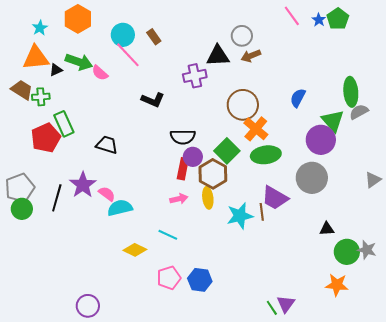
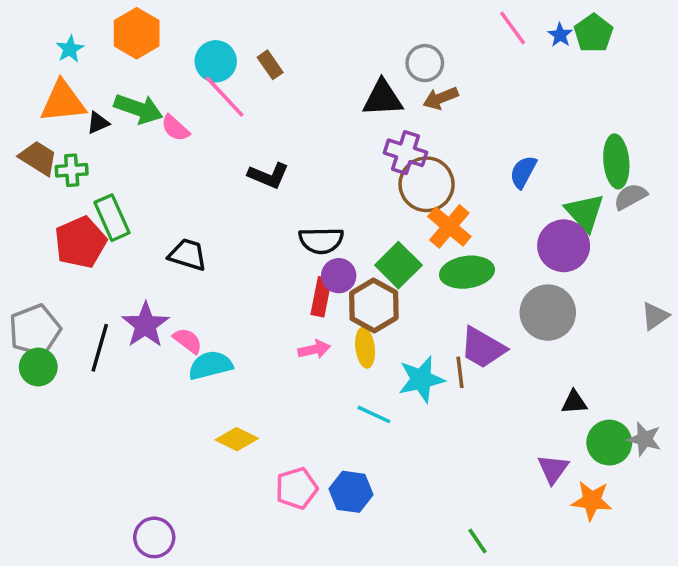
purple cross: (195, 76) -> (405, 153), moved, turned 30
cyan line: (168, 235) -> (374, 414), moved
purple triangle: (286, 304) -> (553, 469), moved

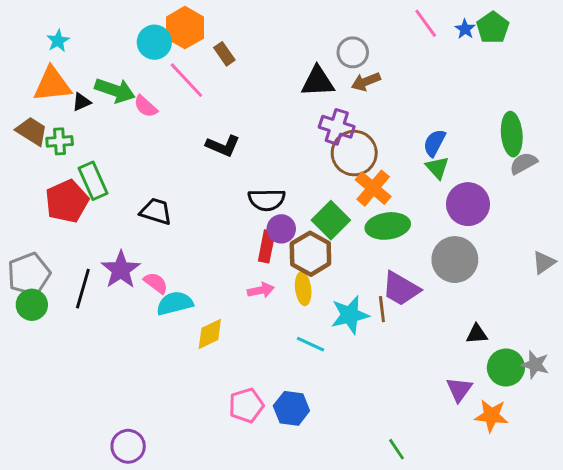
orange hexagon: (137, 33) -> (185, 28), moved
cyan circle: (216, 61) -> (154, 42), moved
green triangle: (585, 212) -> (437, 168), moved, size x0.7
yellow diamond: (237, 439) -> (210, 334), moved, turned -52

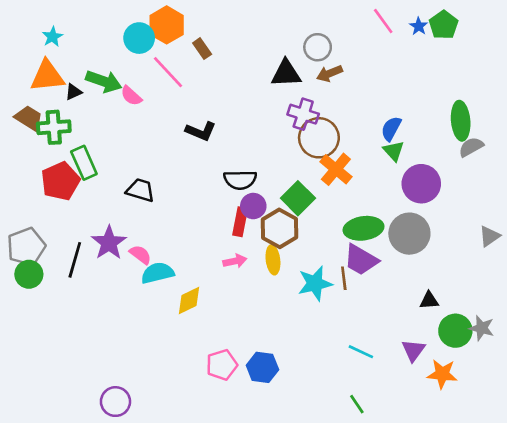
green cross: (60, 141) -> (54, 127), size x1.4
green ellipse: (388, 226) -> (364, 228), moved
cyan line: (310, 344) -> (361, 352), moved

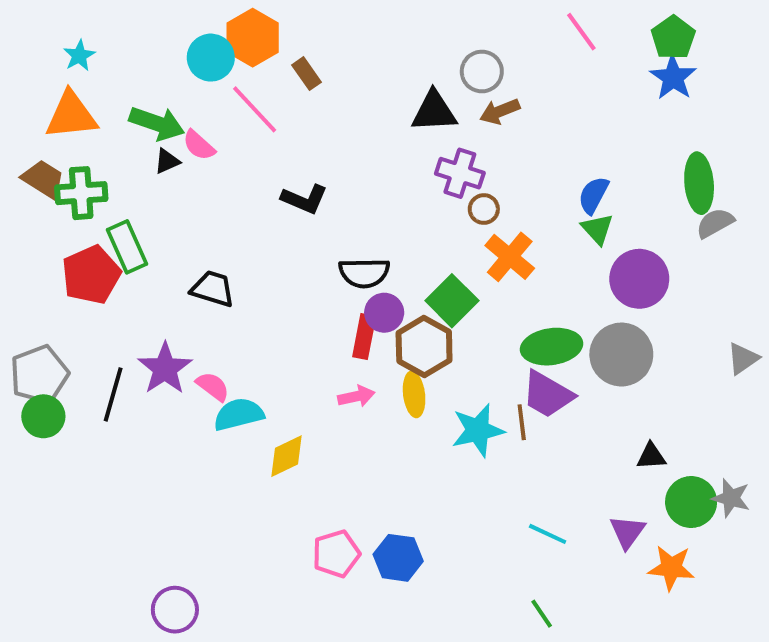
blue star: (419, 26) -> (673, 77), moved, size x1.6
black triangle: (73, 92) -> (167, 161), moved
brown circle: (319, 138) -> (484, 209), size x0.5

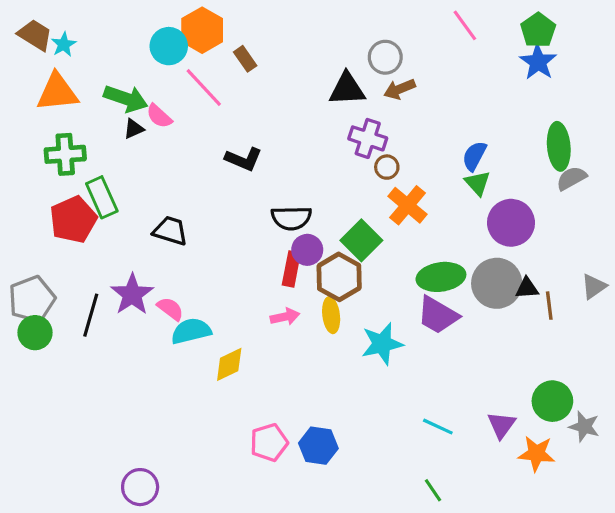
brown trapezoid: (43, 179) -> (35, 35), moved
brown line: (522, 422) -> (549, 306), moved
black triangle: (651, 456) -> (527, 288), moved
gray star: (731, 498) -> (584, 427), moved

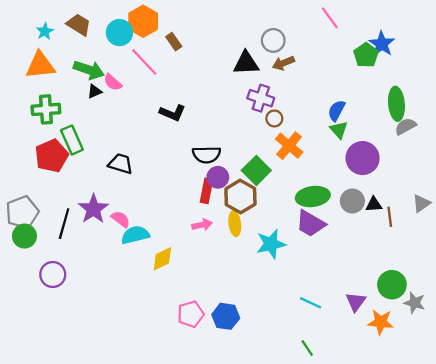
green pentagon: (538, 30) -> (366, 55), moved
brown trapezoid: (35, 35) -> (79, 25), moved
gray circle: (497, 283) -> (352, 201), size x0.7
purple circle: (140, 487) -> (53, 275), moved

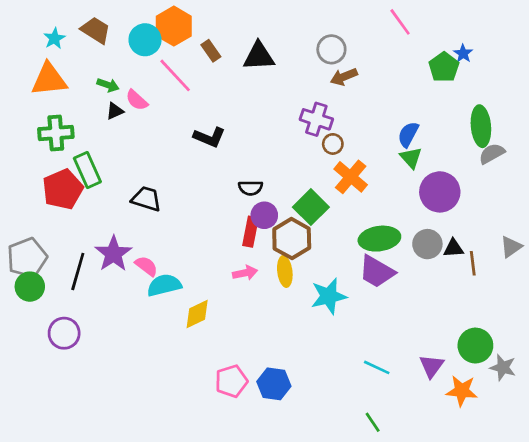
blue star: (382, 44) -> (463, 53), size x0.6
black triangle: (246, 63) -> (259, 56), moved
green arrow: (89, 70) -> (108, 85), size x0.6
black semicircle: (207, 155) -> (251, 188), size x0.7

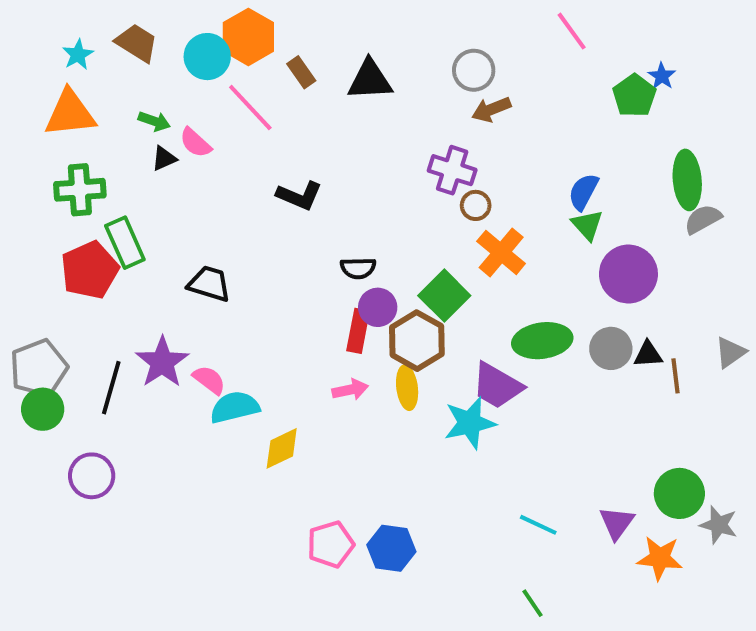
purple trapezoid: (377, 271) -> (497, 386), moved

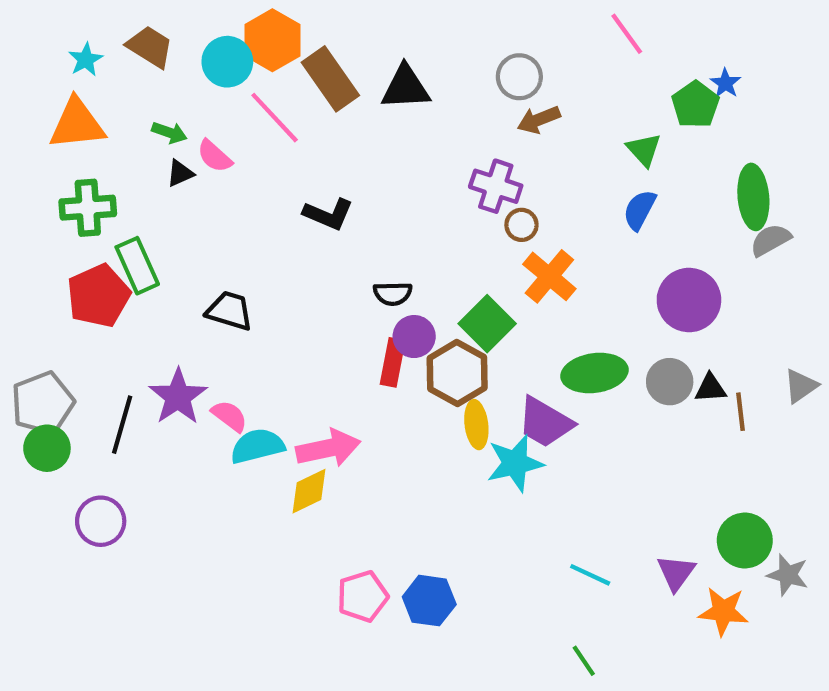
brown rectangle: (301, 72) -> (330, 79), size x1.8
green triangle: (587, 225) -> (644, 150), moved
yellow ellipse: (407, 388) -> (476, 425), moved
pink arrow: (350, 390) -> (328, 448), moved, size x1.6

